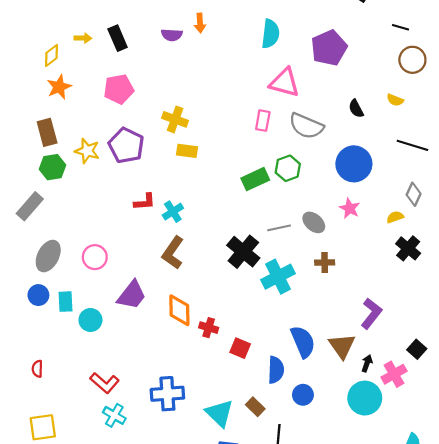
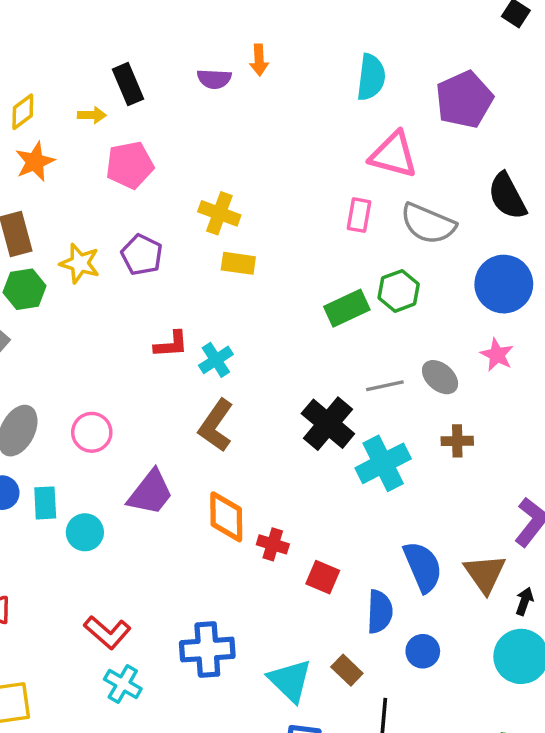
yellow arrow: (83, 38) -> (92, 115), moved
black semicircle: (356, 109) -> (507, 196), size x1.6
purple pentagon: (126, 145) -> (142, 255), size x0.7

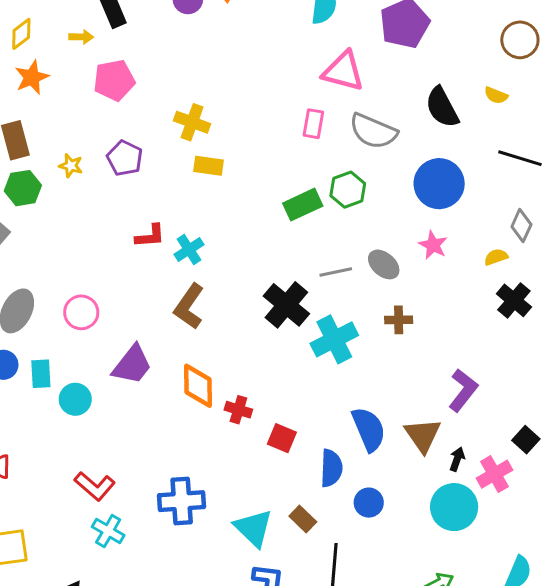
yellow star: (80, 263) -> (71, 166), size x0.7

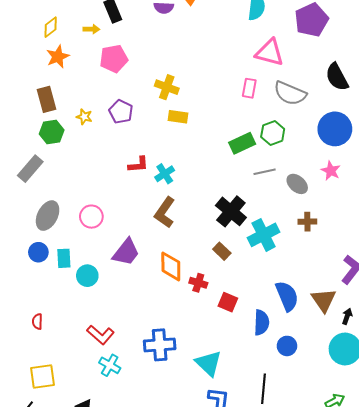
gray line: (336, 272) -> (265, 172), moved
brown rectangle: (303, 519) -> (222, 251), moved

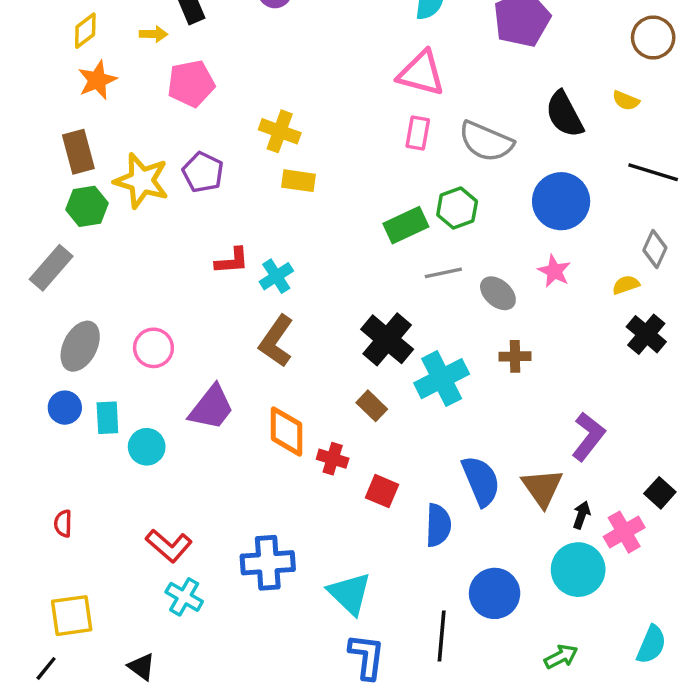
pink triangle: (270, 53) -> (421, 73), moved
yellow star: (84, 117) -> (142, 181), size x2.0
blue circle: (287, 346) -> (495, 593), moved, size x1.5

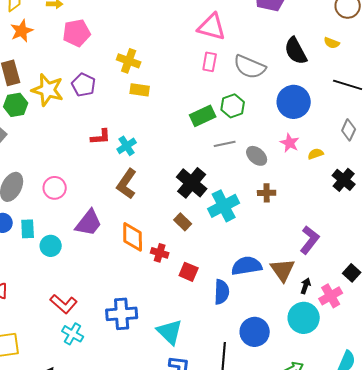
yellow semicircle: (626, 285) -> (316, 154), moved
blue semicircle: (481, 481) -> (247, 266), turned -76

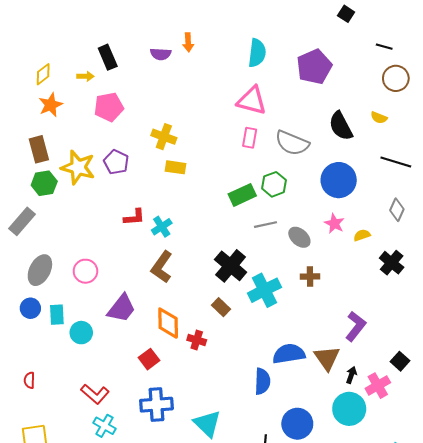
red square: (189, 272) -> (149, 359), moved, turned 30

